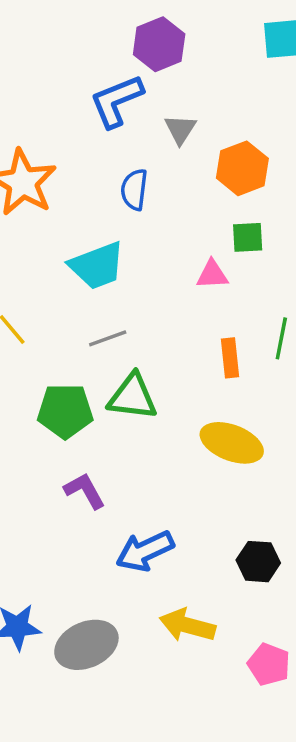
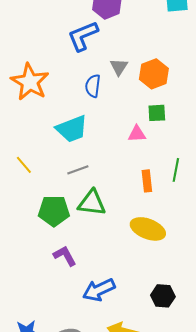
gray triangle: (180, 129) -> (119, 67), moved

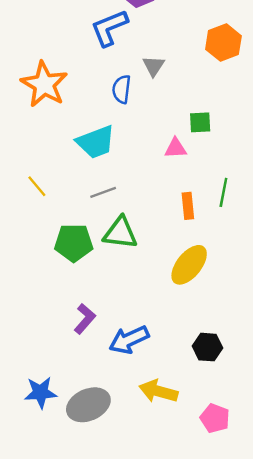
orange hexagon: (154, 74) -> (223, 43), moved
yellow ellipse: (148, 229) -> (189, 265), turned -72
purple L-shape: (65, 256) -> (85, 319), moved, turned 70

